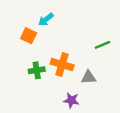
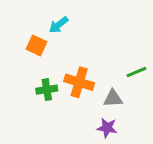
green line: (102, 45) -> (136, 72), moved
purple star: (71, 100) -> (107, 128), moved

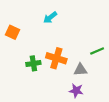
cyan arrow: (59, 25) -> (50, 18), moved
orange square: (36, 45) -> (13, 32), moved

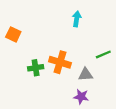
cyan arrow: (50, 18) -> (77, 19), moved, turned 136

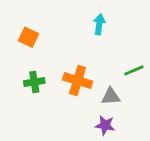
orange square: (13, 34) -> (29, 37), moved
green cross: (36, 68) -> (34, 82), moved

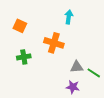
green line: (134, 70) -> (94, 73), moved, turned 56
orange cross: (78, 81) -> (54, 43), moved

